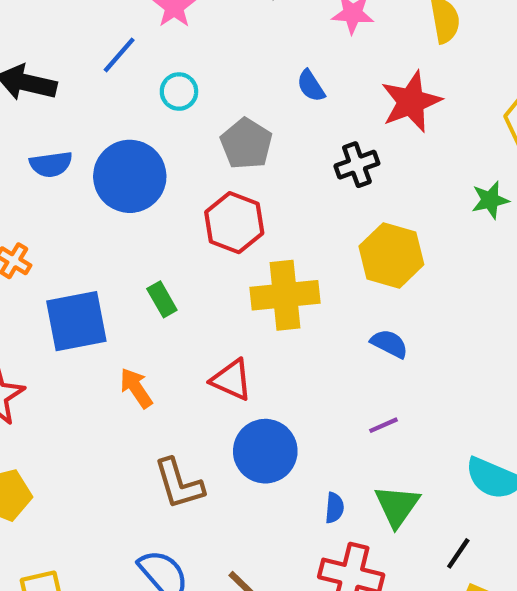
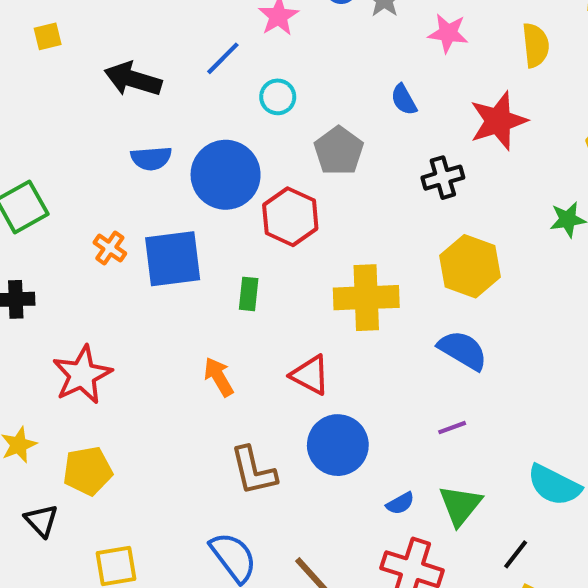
red hexagon: (234, 223) -> (290, 217), moved
green rectangle: (162, 299) -> (249, 294), turned 32
blue square: (76, 321) -> (173, 259), moved
blue semicircle: (389, 344) -> (463, 350), size x1.4
blue semicircle: (334, 508) -> (400, 503), turned 52

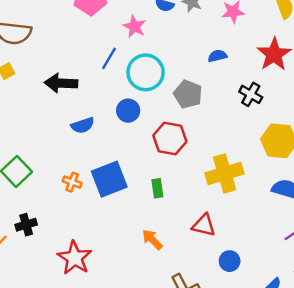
cyan circle: (278, 97) -> (146, 72), size x1.8
blue semicircle: (404, 100) -> (217, 56), turned 120
blue circle: (226, 175) -> (128, 111), moved, size x0.6
black cross: (443, 178) -> (251, 94), turned -30
blue circle: (338, 445) -> (230, 261), size x0.6

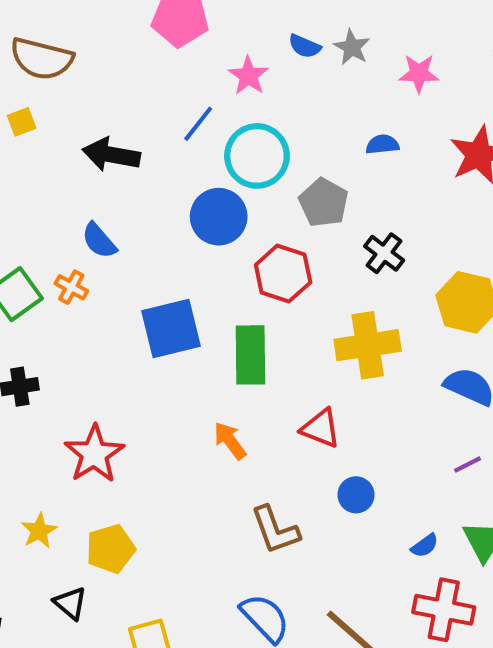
black cross: (251, 94) -> (384, 253), moved
blue circle: (128, 111) -> (219, 217), size x1.4
blue semicircle: (83, 125) -> (99, 241), moved, turned 60
orange cross: (72, 182) -> (71, 287), moved
green rectangle: (157, 188) -> (250, 355), size x1.8

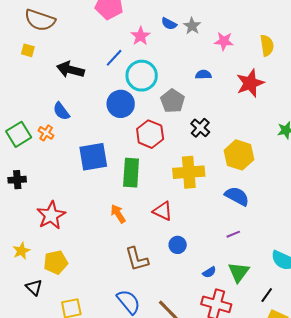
yellow square: (22, 122) -> (28, 50), turned 32

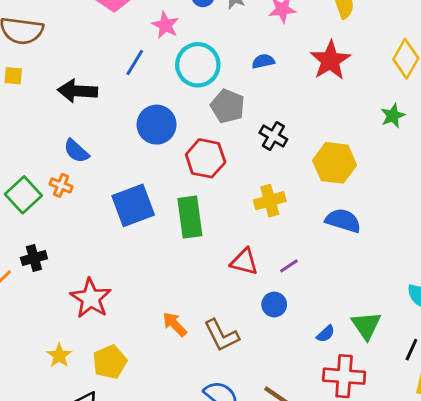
cyan circle: (142, 76) -> (198, 65), moved
yellow cross: (189, 172) -> (270, 201), size x0.7
orange arrow: (118, 214) -> (175, 324), moved
purple line: (233, 234) -> (289, 266), moved

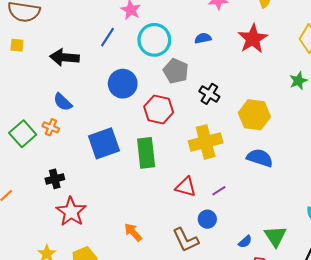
yellow cross: (270, 201) -> (206, 142), size x1.4
black cross: (34, 258) -> (55, 179), moved
brown L-shape: (221, 335) -> (186, 240), moved

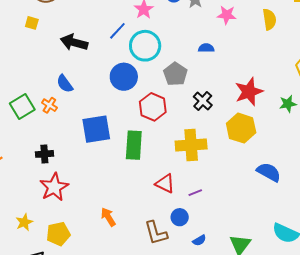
red star: (253, 39) -> (249, 92), moved
cyan circle: (154, 40) -> (145, 46), moved
blue semicircle: (260, 158) -> (269, 172), moved
blue semicircle: (245, 242) -> (199, 240), moved

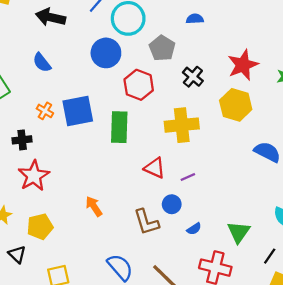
orange cross: (49, 105) -> (45, 111), moved

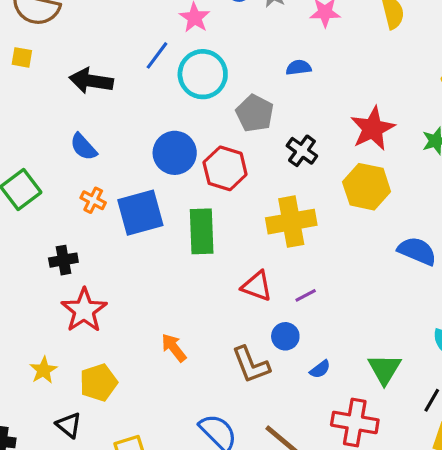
blue circle: (106, 53) -> (175, 153), moved
orange cross: (45, 111) -> (93, 200), moved

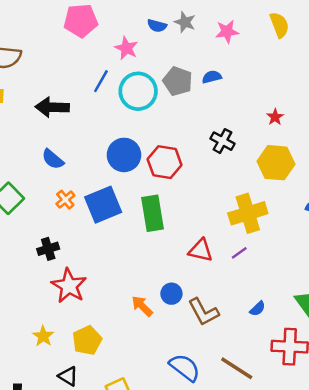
gray pentagon: (255, 113) -> (178, 81), moved
red star: (373, 129) -> (275, 117), size x0.5
orange cross: (93, 200) -> (65, 200), turned 30
yellow cross: (291, 222) -> (248, 213), moved
blue circle: (285, 336) -> (171, 294), moved

